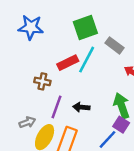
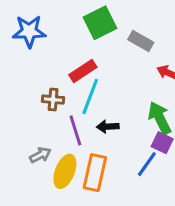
cyan line: (87, 60) -> (90, 97), moved
purple line: (56, 107) -> (75, 130), turned -30

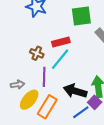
black arrow: (108, 127) -> (75, 91), moved, size x1.6

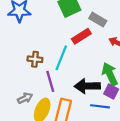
red rectangle: (61, 42) -> (81, 36), moved
blue line: (81, 112) -> (100, 106), turned 60

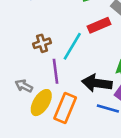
brown cross: (35, 59) -> (42, 43), turned -32
gray arrow: (25, 98) -> (24, 86), turned -136

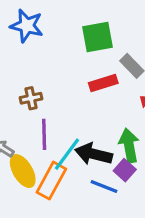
cyan line: (72, 46) -> (67, 154), moved
yellow ellipse: (41, 103) -> (23, 171), turned -68

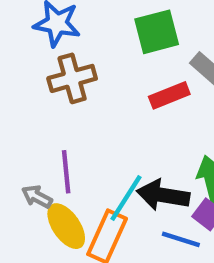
brown cross: (31, 98) -> (72, 78), moved, size x1.5
purple line: (44, 134) -> (66, 172), moved

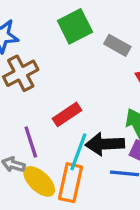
red rectangle: (169, 95) -> (67, 114), moved

